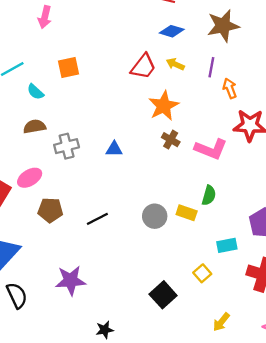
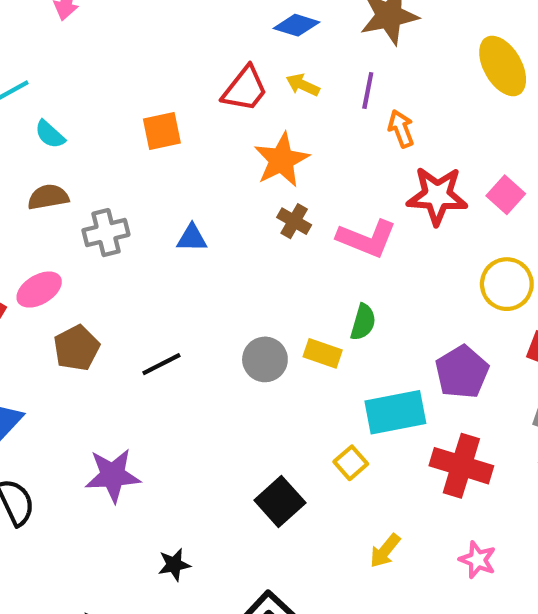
orange square: (69, 68) -> (162, 131), moved
brown pentagon: (50, 210) -> (76, 348), turned -30
cyan rectangle: (227, 245) -> (395, 412), size x1.6

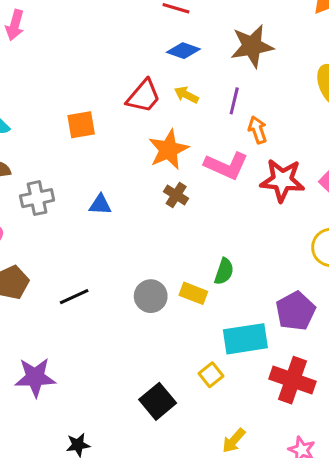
pink L-shape: (367, 238) -> (226, 166), moved

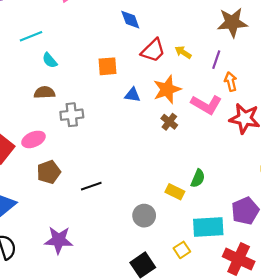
blue diamond: (183, 51) -> (130, 20), moved, turned 45
blue triangle: (100, 205) -> (132, 95), moved
gray circle: (151, 296) -> (144, 216), moved

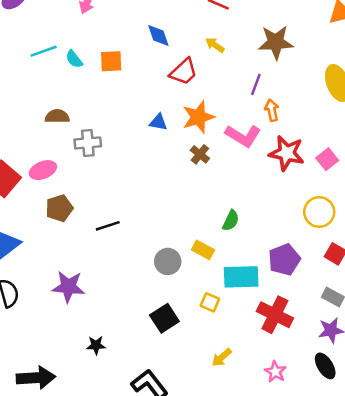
yellow arrow: (183, 52) -> (215, 45), moved
cyan semicircle: (50, 60) -> (74, 59), moved
orange square: (108, 66) -> (111, 61), moved
yellow rectangle: (175, 192) -> (203, 250), moved
yellow square: (182, 250) -> (210, 302), turned -35

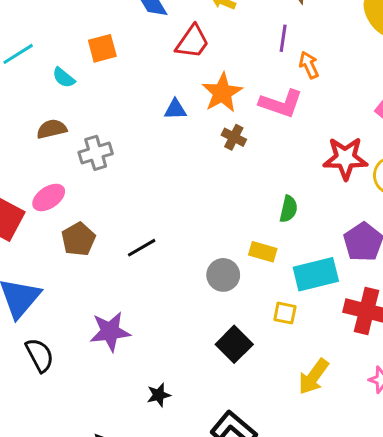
cyan semicircle: (74, 59) -> (64, 78), moved
red star: (287, 153) -> (345, 158), moved
yellow arrow: (222, 357) -> (314, 377), size x1.4

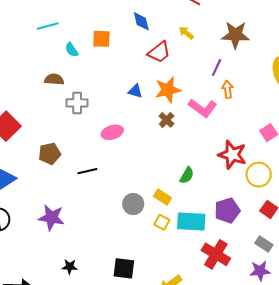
pink ellipse: (49, 197) -> (112, 132), moved
yellow square: (285, 313) -> (162, 222), moved
black square: (234, 344) -> (124, 268), moved, turned 35

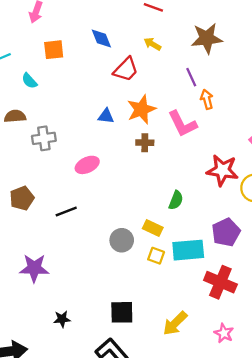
orange square: (101, 39) -> (54, 50), moved
purple line: (217, 67) -> (191, 77), turned -42
pink L-shape: (203, 108) -> (182, 124), turned 36
brown cross: (167, 120) -> (145, 143), turned -35

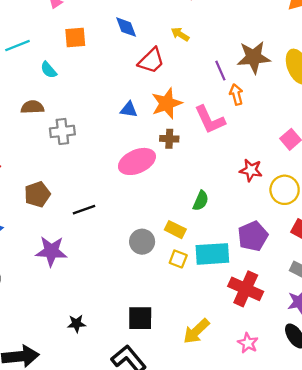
brown star: (207, 38) -> (254, 57), moved
pink ellipse: (87, 165) -> (137, 161), moved, size x1.4
red star: (222, 170) -> (251, 170), size x0.7
purple star: (34, 268) -> (51, 251), moved

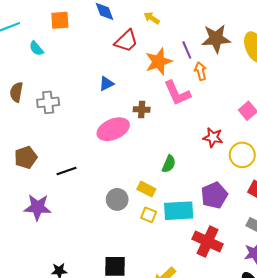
orange star: (167, 103) -> (159, 62), moved
brown semicircle: (32, 107) -> (16, 92), moved, turned -78
blue triangle: (129, 110) -> (106, 84), turned -35

